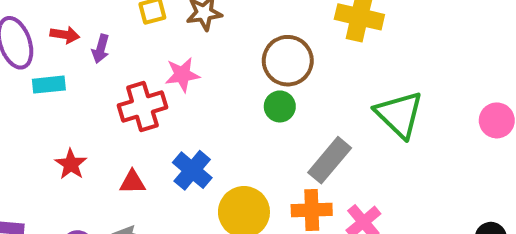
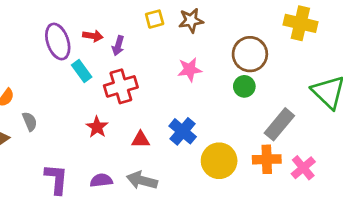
pink star: (182, 75) -> (190, 70), moved
cyan rectangle: (49, 85) -> (82, 71), turned 60
red cross: (142, 106) -> (121, 86), moved

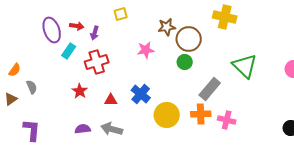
brown star: (191, 20) -> (167, 27), moved
cyan rectangle: (82, 71) -> (69, 51), turned 70
pink cross: (303, 168) -> (227, 120), turned -36
purple L-shape: (56, 179) -> (32, 130), moved

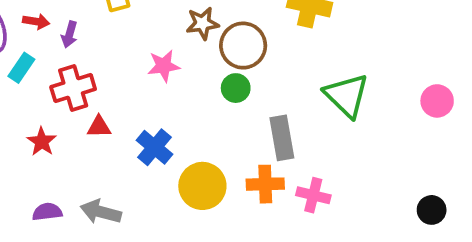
gray rectangle: (210, 89) -> (282, 138), turned -50
red triangle: (111, 100) -> (99, 127), moved

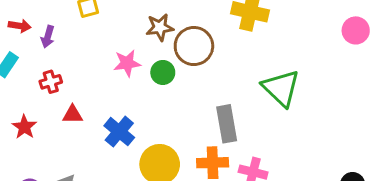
red cross: (73, 88) -> (51, 82), size x0.6
green circle: (236, 88) -> (163, 72), moved
pink circle: (437, 101) -> (356, 30), moved

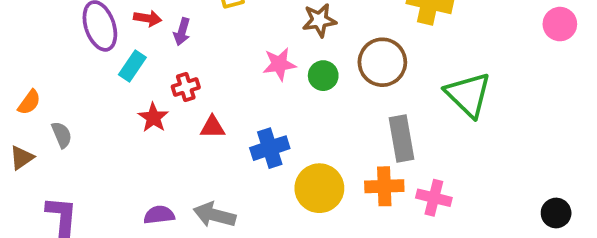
brown circle: (194, 46) -> (382, 62), moved
red star: (24, 127) -> (153, 118), moved
blue cross: (119, 132) -> (270, 148), turned 32

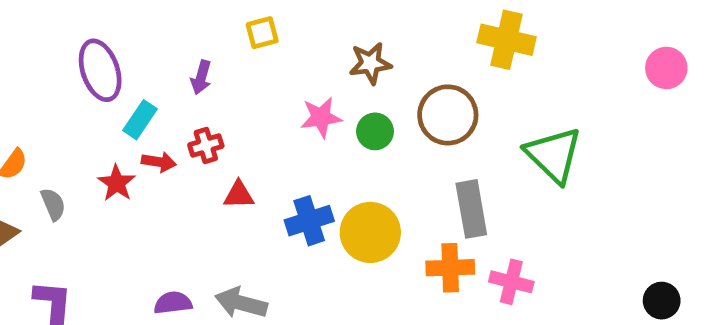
red arrow: (148, 18) -> (159, 162), moved
red star: (153, 118) -> (117, 183), moved
yellow circle: (319, 188) -> (370, 232), moved

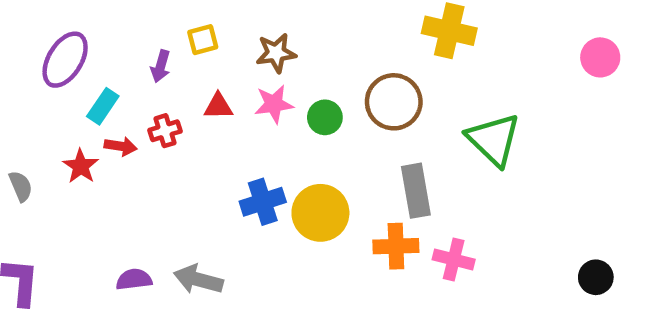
yellow square: (262, 33) -> (203, 40), moved
brown star: (370, 63) -> (276, 53), moved
purple ellipse: (100, 70) -> (65, 60), turned 50
red triangle: (239, 195) -> (218, 106), moved

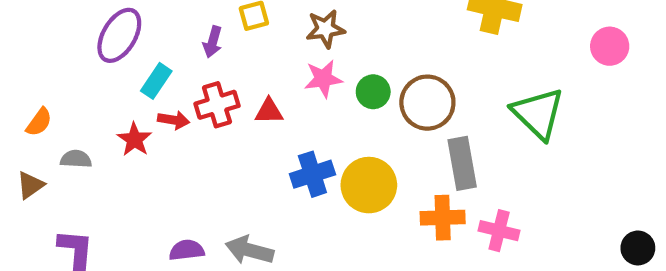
pink circle: (600, 57) -> (610, 46), moved
brown circle: (394, 102) -> (427, 103), moved
red triangle: (218, 106) -> (269, 111), moved
red cross: (165, 131) -> (217, 105), size x1.4
gray semicircle: (21, 186) -> (76, 159), turned -64

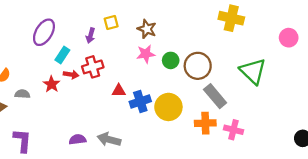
brown star: (325, 29) -> (147, 29), turned 30
red triangle: (269, 111) -> (119, 91), moved
gray rectangle: (462, 163) -> (215, 96), turned -30

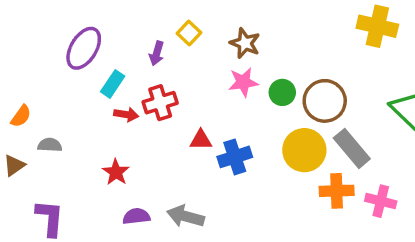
yellow square: (111, 23) -> (189, 33), turned -32
red star: (52, 84) -> (116, 172), moved
yellow circle: (168, 107) -> (304, 150), moved

